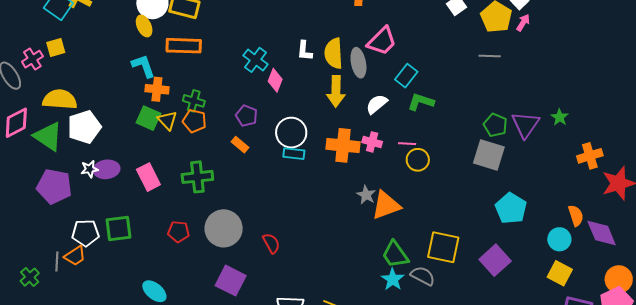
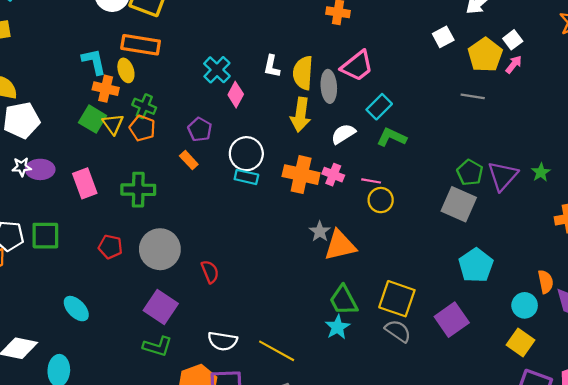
yellow ellipse: (144, 26) -> (126, 70), moved
gray semicircle: (423, 276) -> (398, 331), moved

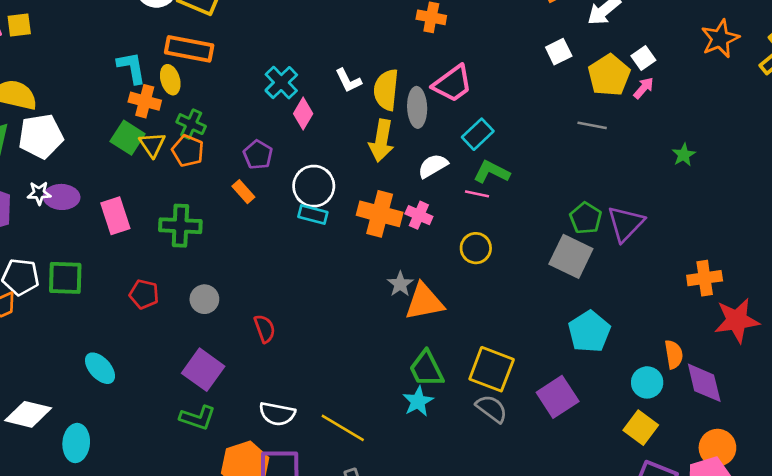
white L-shape: (272, 66) -> (348, 81), turned -40
green star: (541, 172) -> (684, 155), moved
pink line: (371, 181) -> (477, 194), moved
gray circle: (160, 249) -> (204, 299), size x0.6

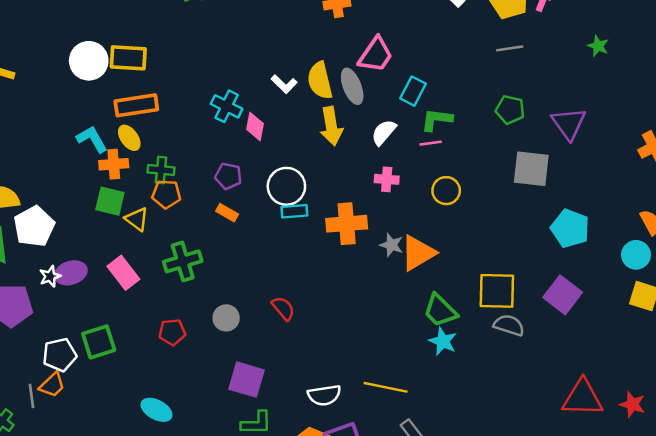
yellow triangle: (152, 145) -> (137, 219), moved
orange cross: (380, 214) -> (347, 224), moved
green pentagon: (586, 218) -> (510, 110), moved
red semicircle: (265, 329) -> (283, 308), moved

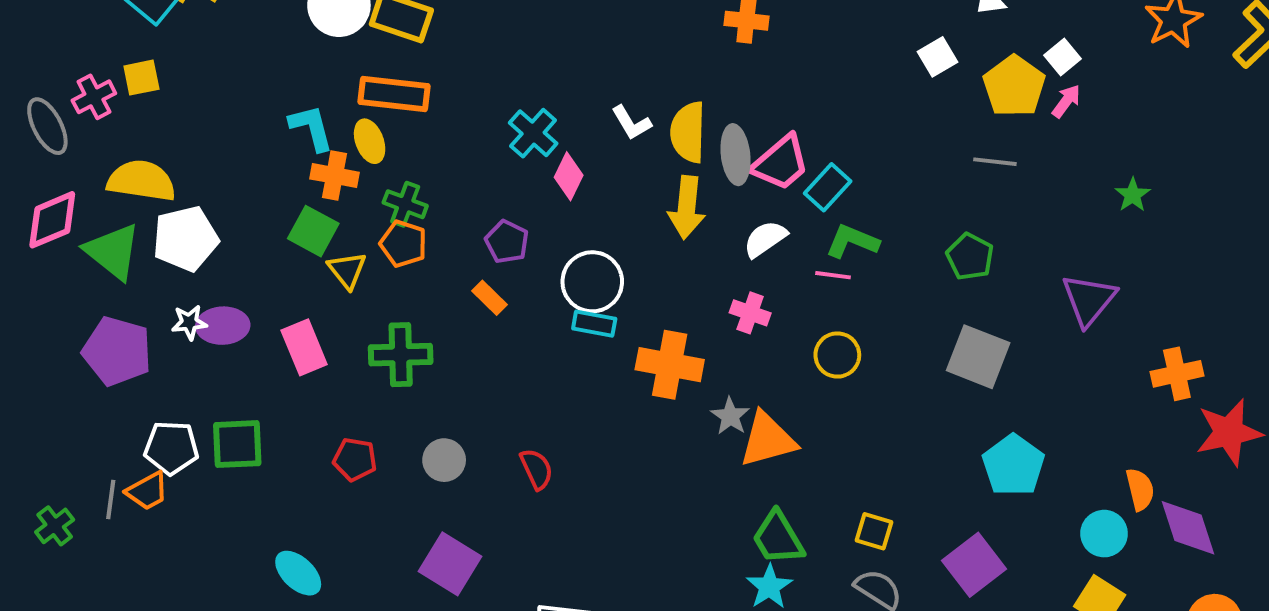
pink trapezoid: (376, 55) -> (780, 163), moved
purple triangle: (569, 124) -> (1089, 300), moved
yellow square: (497, 291) -> (874, 531), size x0.6

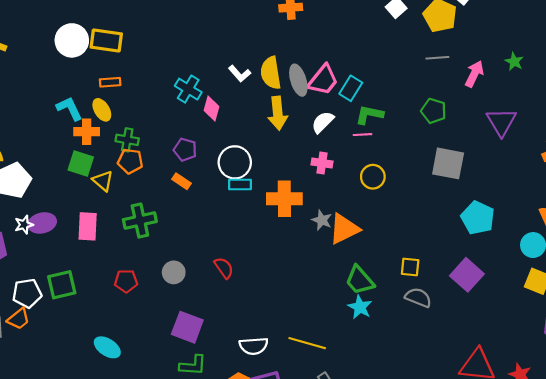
orange rectangle: (394, 94) -> (110, 82), size x0.6
pink arrow: (1066, 101) -> (474, 74), moved, size x1.4
pink rectangle: (304, 347) -> (88, 226), turned 36

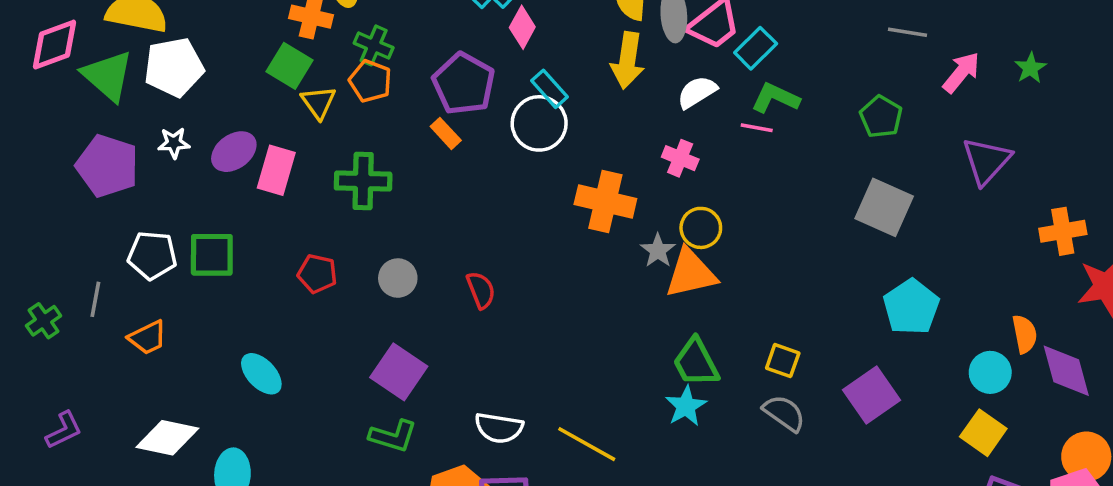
purple pentagon: (185, 150) -> (464, 84), size x1.6
yellow circle: (373, 177) -> (701, 228), moved
cyan rectangle: (240, 185) -> (550, 89), moved, turned 35
purple ellipse: (42, 223) -> (234, 152), moved, turned -36
orange trapezoid: (19, 319) -> (148, 338), moved

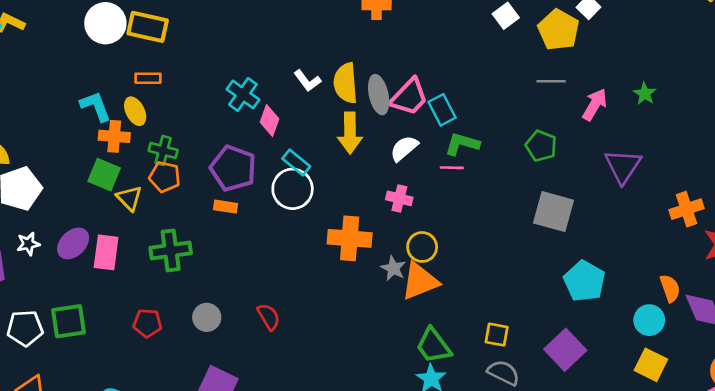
cyan rectangle: (756, 48) -> (442, 110), turned -64
orange rectangle: (446, 133) -> (226, 207), turned -30

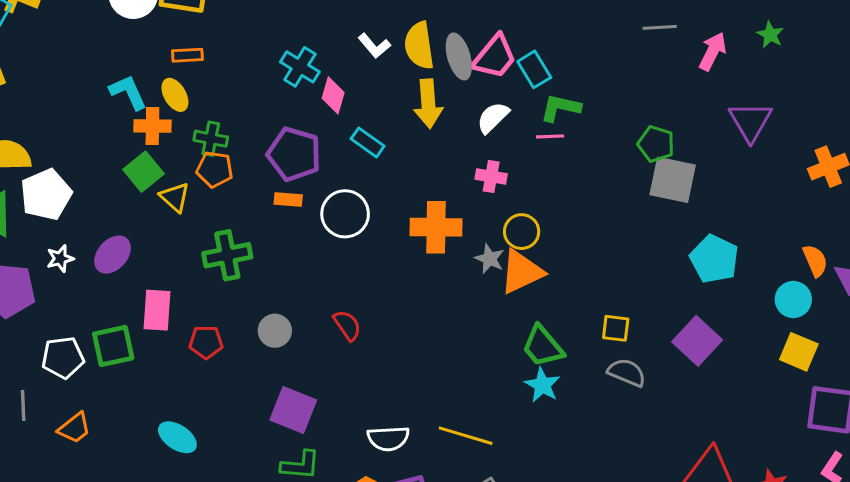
green pentagon: (541, 146) -> (656, 144), moved
green square: (104, 175) -> (144, 172), turned 32
white circle: (293, 189) -> (345, 214), moved
pink rectangle: (106, 252) -> (157, 310), moved

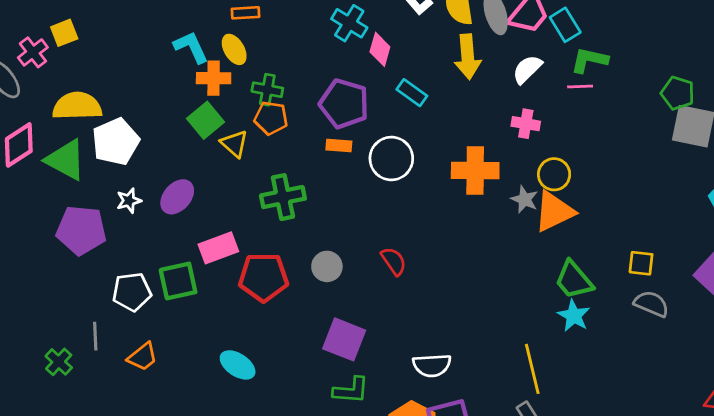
pink rectangle: (157, 310) -> (218, 248), turned 66
red pentagon: (206, 342) -> (264, 277), size x1.6
yellow line: (466, 436) -> (532, 369), moved, turned 60

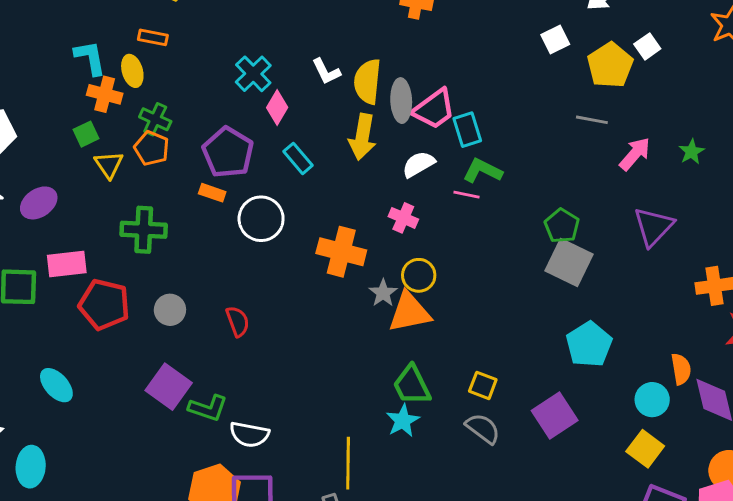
green square: (205, 120) -> (86, 134), size x0.7
green L-shape: (351, 390) -> (208, 408), moved

